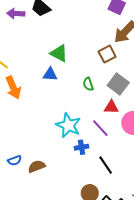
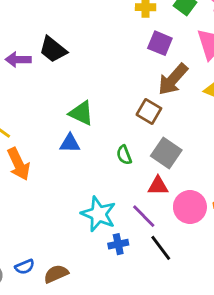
brown square: (107, 54) -> (149, 111), turned -30
black line: (106, 165) -> (161, 248), moved

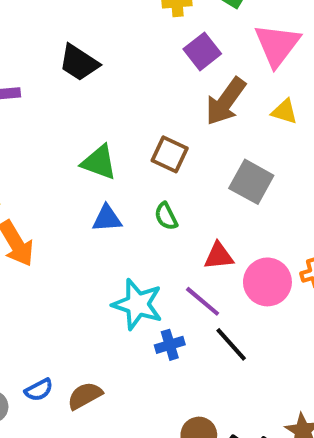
purple square: (160, 43) -> (202, 51), turned 35
black trapezoid: (53, 49) -> (79, 63), moved
brown square: (149, 111) -> (170, 154), moved
blue triangle: (70, 143) -> (107, 218), moved
gray square: (166, 153) -> (251, 182), moved

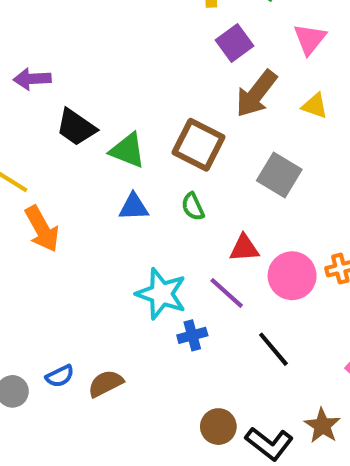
pink triangle: (277, 45) -> (310, 39), size x0.7
black trapezoid: (79, 63) -> (76, 127), moved
brown square: (170, 154) -> (198, 145), size x1.4
black line: (231, 344) -> (273, 349), moved

